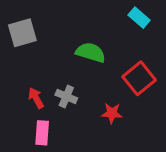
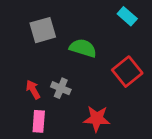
gray square: (22, 33) -> (43, 30), moved
red star: (112, 113) -> (97, 119), moved, size x1.4

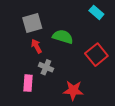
red arrow: (33, 90) -> (36, 46), moved
pink rectangle: (39, 121) -> (28, 83), moved

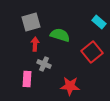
cyan rectangle: (96, 12) -> (99, 22), moved
red arrow: (36, 46) -> (35, 44), turned 32

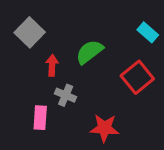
gray square: (31, 22) -> (30, 32), moved, turned -30
green semicircle: (60, 35) -> (89, 52), turned -54

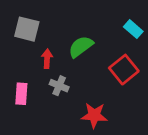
gray square: (30, 32) -> (27, 29), turned -30
pink rectangle: (40, 118) -> (21, 94), moved

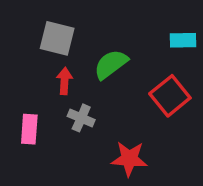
gray square: (27, 29) -> (57, 38), moved
cyan rectangle: (133, 29) -> (183, 40), turned -42

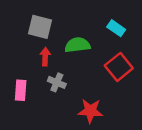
cyan rectangle: (183, 40) -> (116, 28), moved, turned 36
green semicircle: (111, 64) -> (77, 45), turned 30

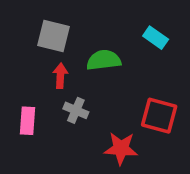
red square: (119, 67) -> (159, 116), moved, turned -36

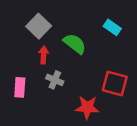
gray square: (53, 36) -> (39, 26), turned 30
green semicircle: (104, 60) -> (75, 44), turned 45

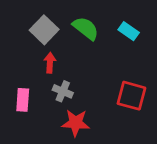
green semicircle: (75, 44) -> (86, 28), moved
red star: (87, 107) -> (76, 123), moved

